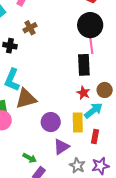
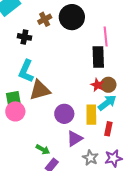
black circle: (90, 25) -> (72, 17), moved
brown circle: (105, 90) -> (108, 85), moved

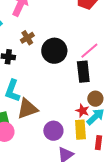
black circle: (72, 17) -> (54, 51), moved
pink line: (106, 36) -> (89, 51), turned 60
red star: (97, 85) -> (82, 111), moved

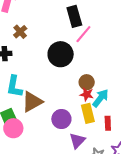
black circle: (54, 51) -> (61, 54), moved
black rectangle: (83, 72) -> (74, 16), moved
brown circle: (95, 99) -> (87, 82), moved

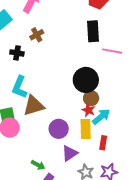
pink line: (83, 34) -> (112, 51), moved, turned 48
black circle: (61, 54) -> (86, 80), moved

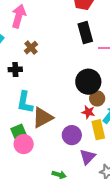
red star: (89, 110) -> (88, 112), moved

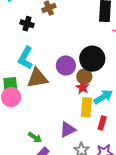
brown circle: (97, 98) -> (84, 77), moved
purple circle: (72, 135) -> (66, 65), moved

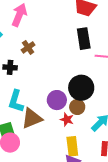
red star: (83, 87) -> (67, 120), moved
yellow rectangle: (86, 107) -> (72, 146), moved

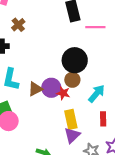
purple circle: (57, 100) -> (51, 88), moved
brown triangle: (32, 118) -> (35, 89), moved, size x0.7

